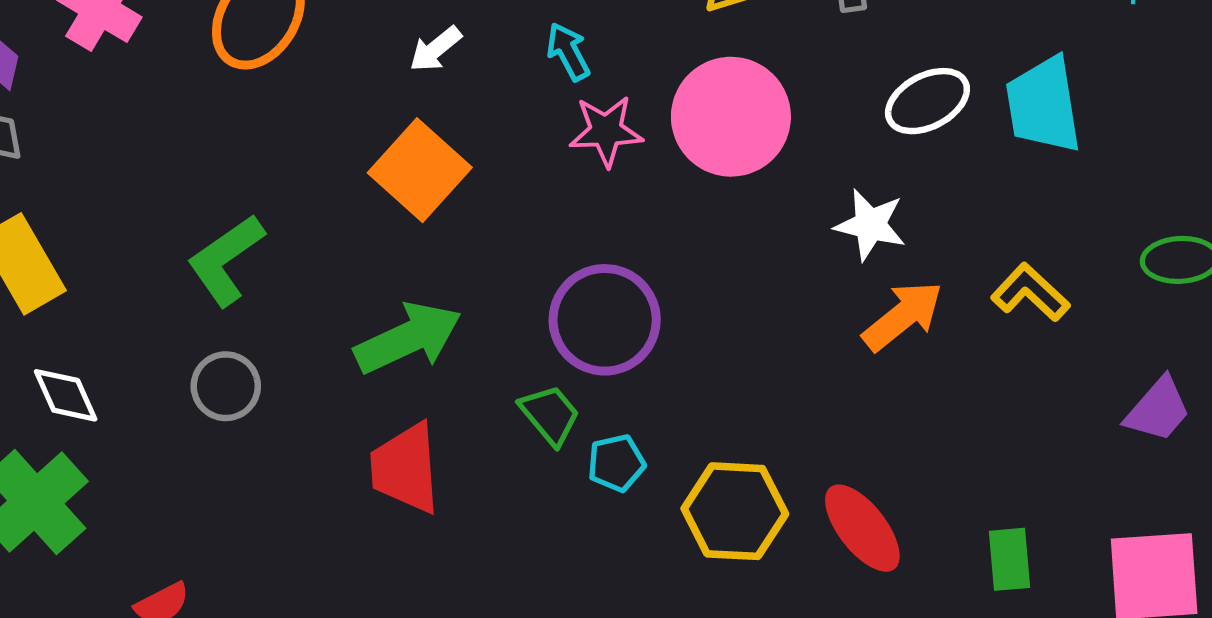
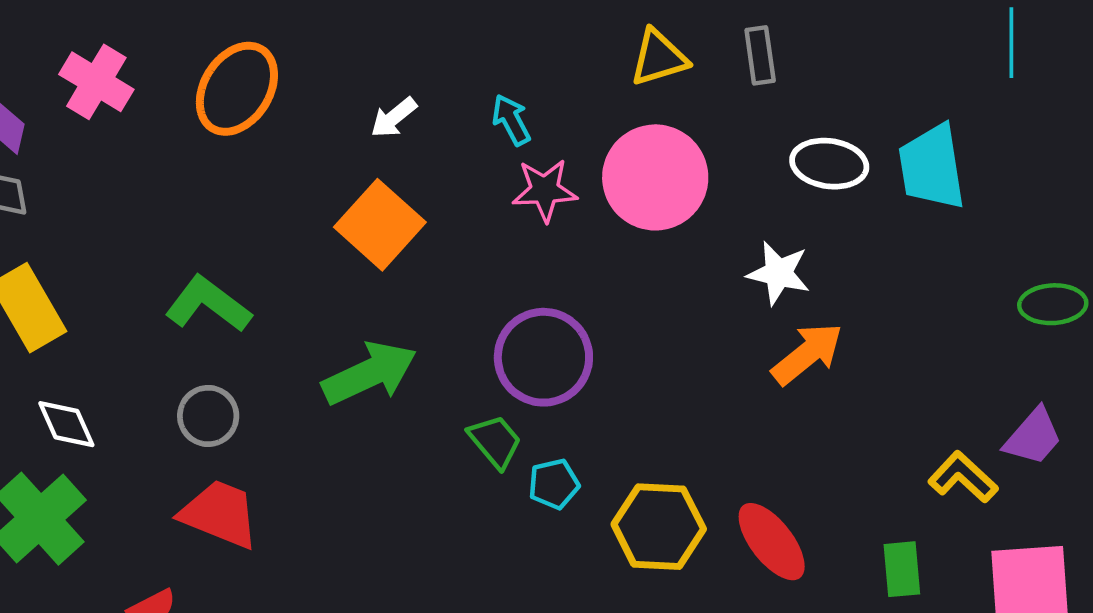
white ellipse: (927, 101) -> (829, 164), turned 36
green L-shape: (226, 260) -> (208, 304), turned 72
yellow L-shape: (1030, 292) -> (963, 477), moved
red trapezoid: (405, 468) -> (220, 514), moved, turned 116

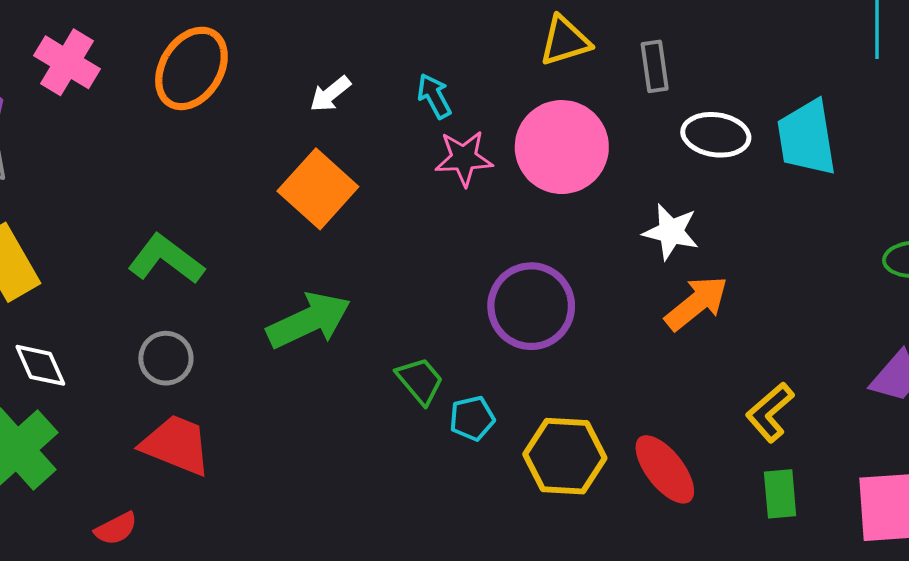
gray rectangle: (760, 55) -> (655, 66), moved
purple circle: (543, 357) -> (531, 306), moved
yellow L-shape: (963, 477) -> (770, 412), moved, turned -84

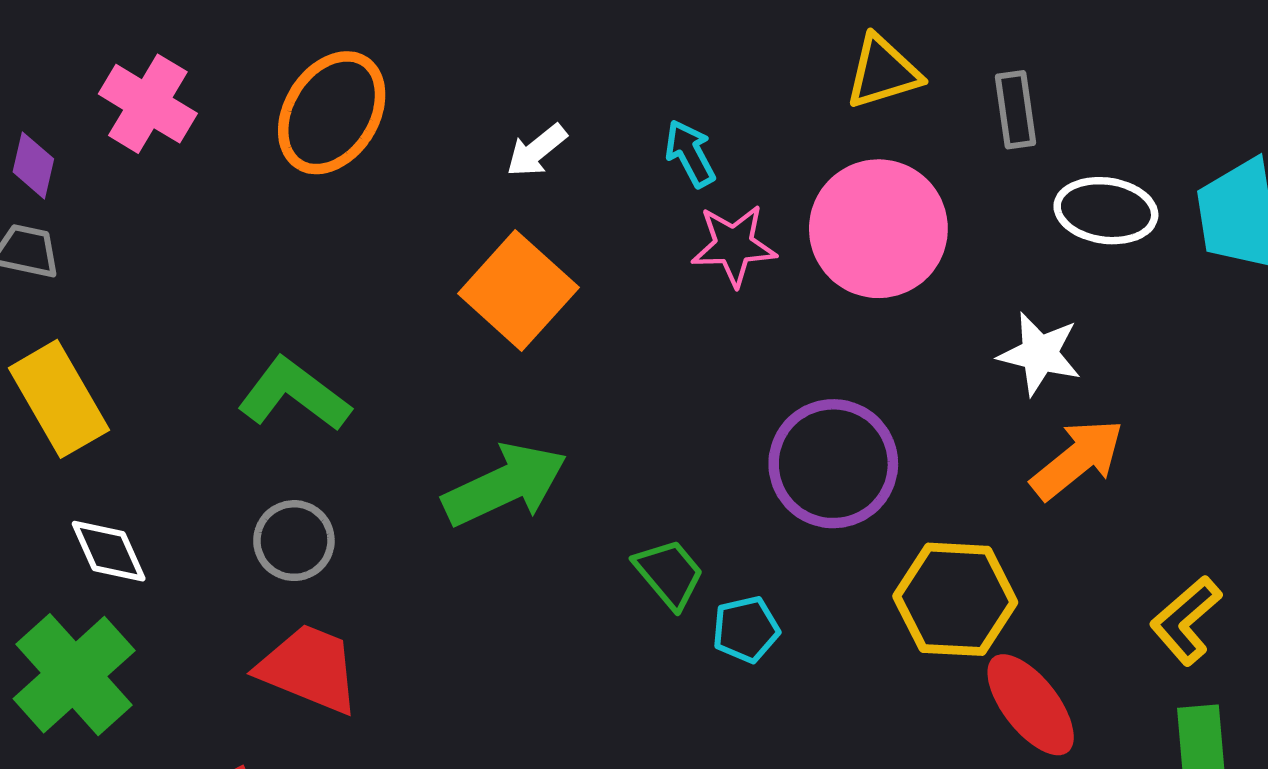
yellow hexagon: (565, 456) -> (955, 599), moved

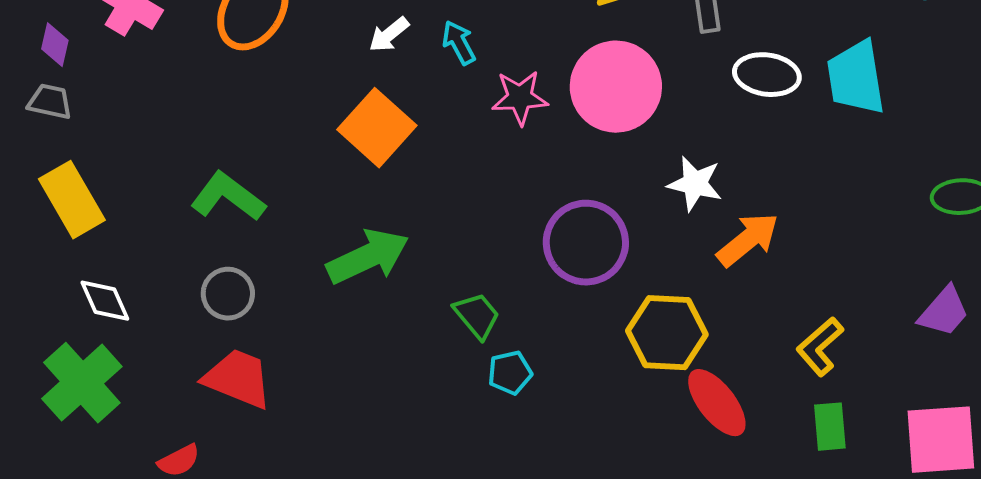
cyan arrow: (690, 153) -> (459, 43), moved
white star: (1040, 354) -> (695, 184), moved
cyan pentagon: (746, 629) -> (510, 373), moved

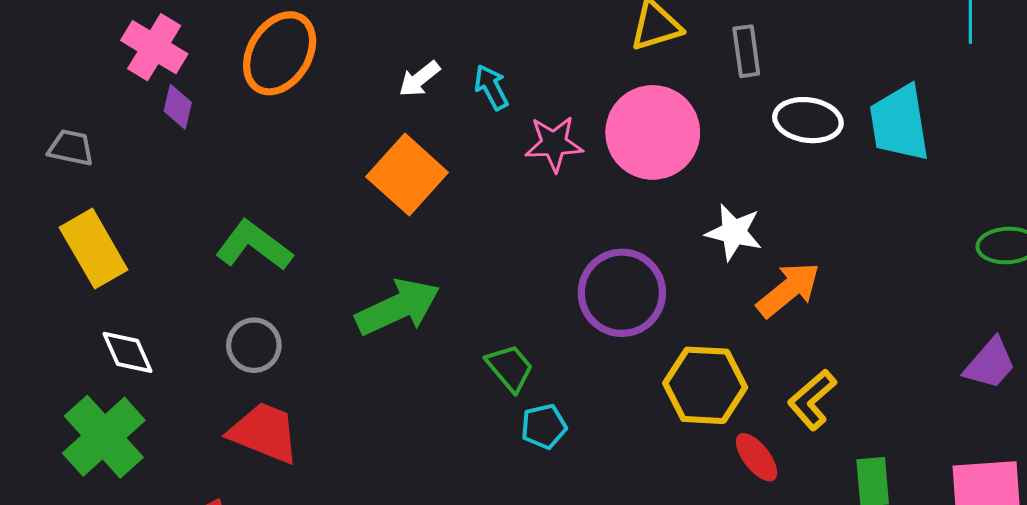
purple diamond: (55, 45) -> (178, 107), moved
yellow L-shape: (820, 347) -> (812, 400), moved
red ellipse: (717, 403) -> (757, 457), size x0.7

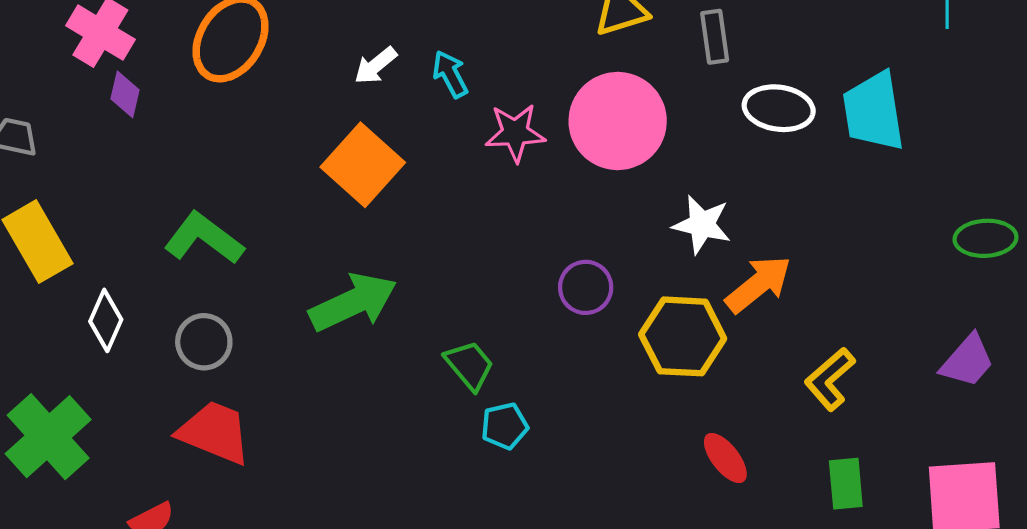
purple circle: (622, 293) -> (586, 287), size x0.6
white diamond: (127, 352) -> (106, 320), moved, turned 48
yellow hexagon: (705, 385) -> (683, 336), moved
yellow L-shape: (812, 400) -> (830, 379), moved

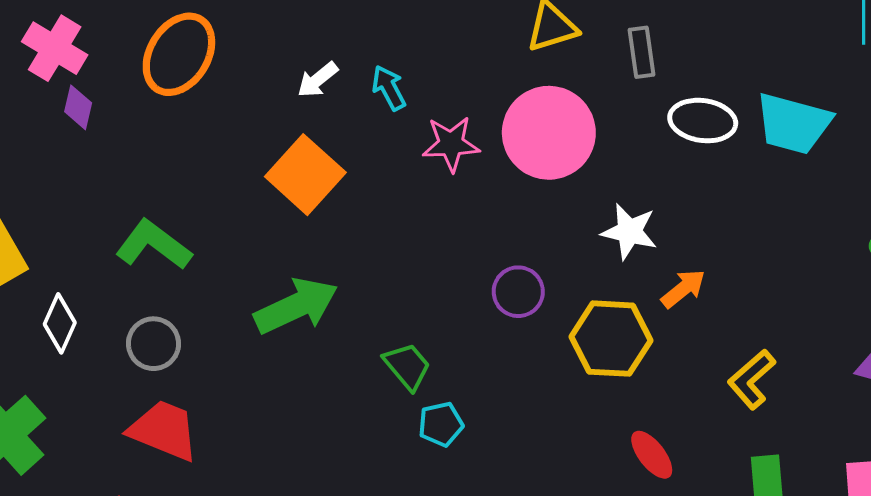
cyan trapezoid: (874, 111) -> (793, 124), turned -66
orange arrow: (758, 284) -> (683, 289), size x0.7

